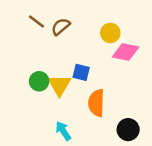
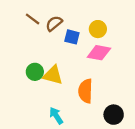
pink diamond: (126, 52) -> (99, 53), moved
blue square: (81, 72) -> (72, 37), moved
yellow triangle: (59, 85) -> (53, 75), turned -45

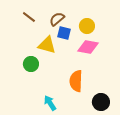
brown semicircle: (54, 23) -> (57, 19), moved
yellow triangle: (53, 75) -> (47, 45), moved

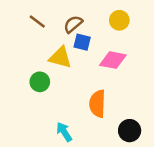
yellow circle: (87, 26) -> (119, 20), moved

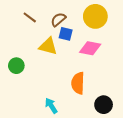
yellow circle: (119, 20) -> (95, 16), size x1.5
green circle: (40, 82) -> (16, 66), moved

